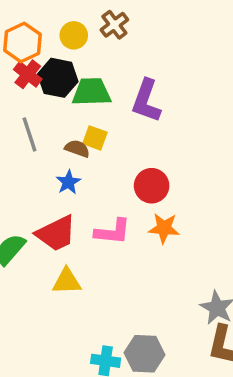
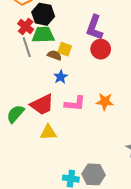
red cross: (28, 74) -> (26, 27), moved
green trapezoid: (91, 92) -> (43, 35), moved
blue star: (68, 182) -> (61, 77), moved
red circle: (152, 186) -> (101, 49), moved

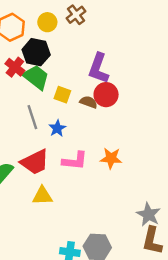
green trapezoid: (43, 35) -> (36, 77), turned 40
gray line: (27, 47) -> (32, 117), moved
brown semicircle: (54, 55) -> (89, 102), moved

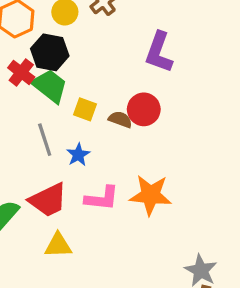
purple L-shape: (99, 68) -> (159, 52), moved
orange star: (111, 158) -> (150, 195), size x1.4

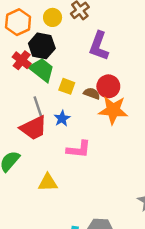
purple L-shape: (159, 52) -> (99, 46), moved
orange star: (150, 195) -> (113, 110), moved
red trapezoid: (48, 200) -> (34, 128), moved

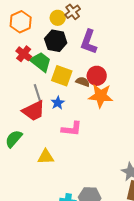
yellow circle: (53, 17) -> (58, 18), moved
black hexagon: (42, 46) -> (56, 41), moved
yellow square: (67, 86) -> (62, 76), size x1.5

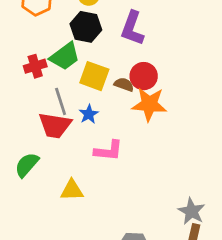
red cross: (24, 54) -> (35, 66), moved, turned 35
green trapezoid: (41, 62) -> (65, 56), turned 105
red trapezoid: (34, 111) -> (55, 125), turned 35

